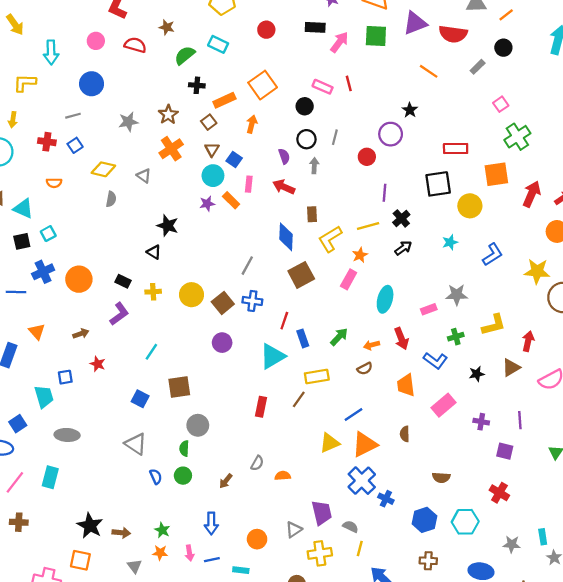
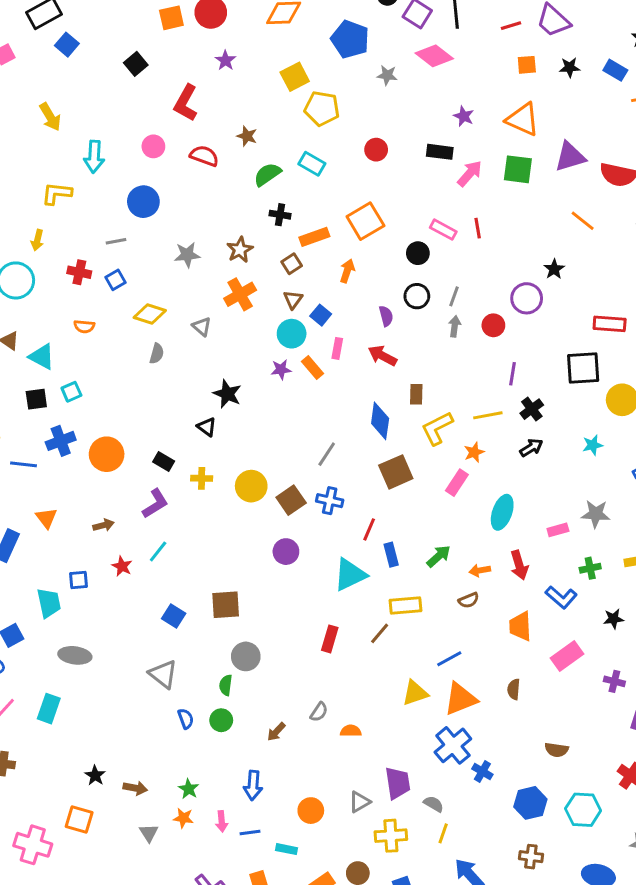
gray arrow: (314, 166) -> (455, 326), moved
cyan line: (151, 352) -> (158, 552), moved
black star: (90, 526) -> (95, 775), size x0.6

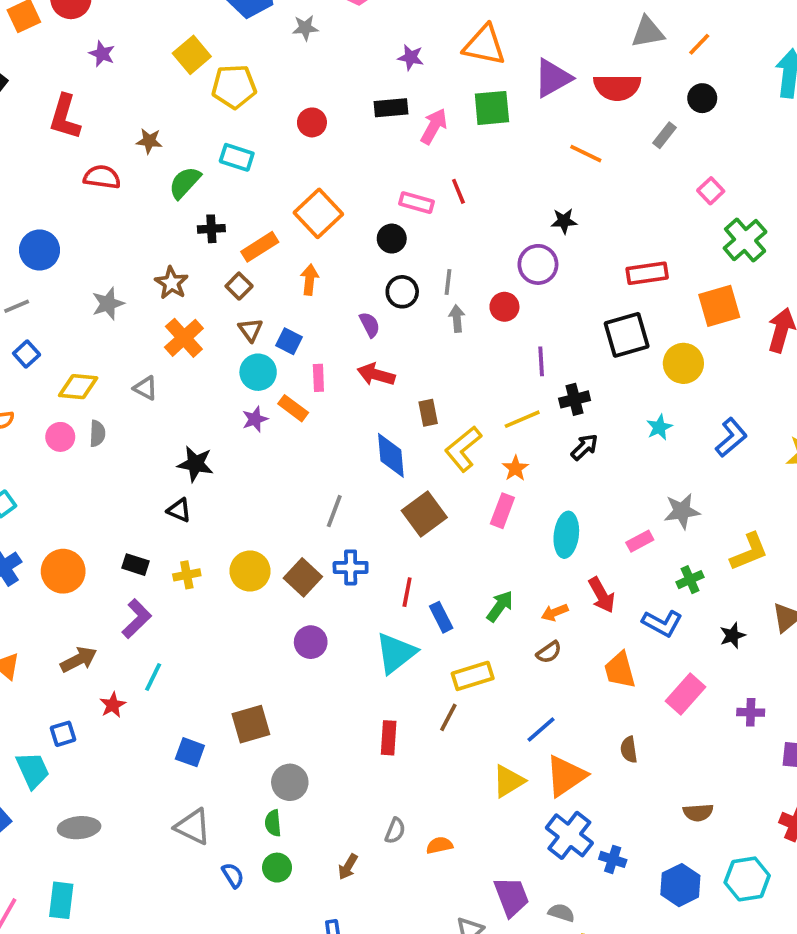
pink circle: (153, 146) -> (60, 437), moved
black star: (554, 269) -> (564, 221), turned -30
black cross: (532, 409) -> (575, 399), turned 35
brown arrow: (103, 525) -> (79, 659), size x1.4
red star: (122, 566) -> (113, 705), turned 30

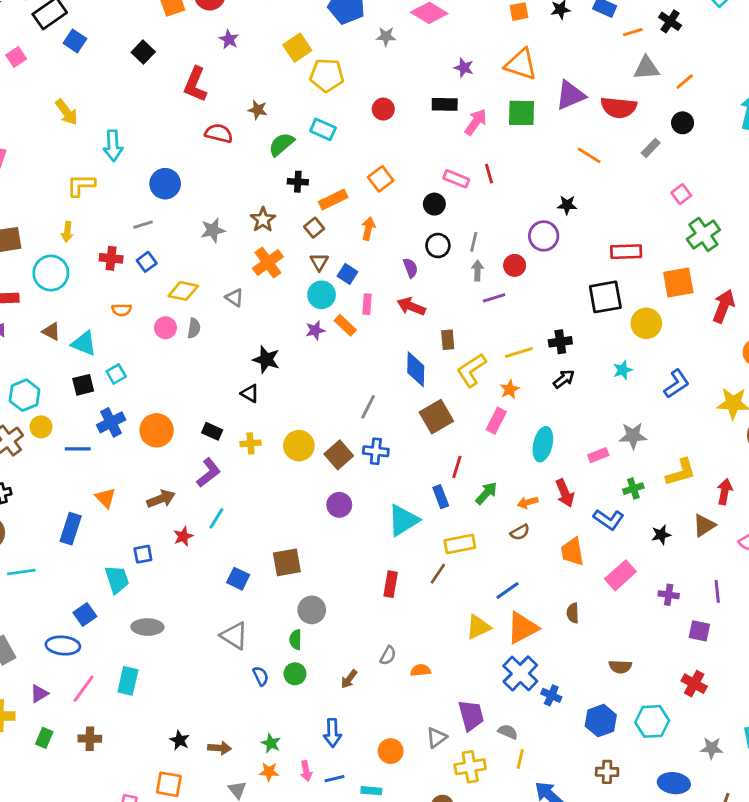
orange square: (318, 213) -> (381, 179), size x0.7
purple line: (541, 361) -> (494, 298), moved, turned 70
red line: (407, 592) -> (457, 467), moved

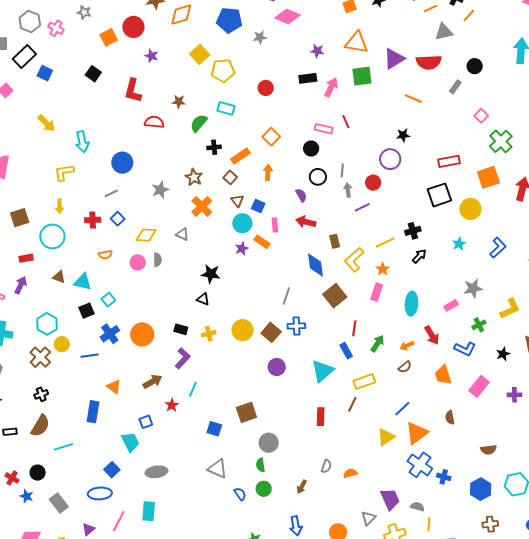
orange line: (685, 82) -> (469, 15), moved

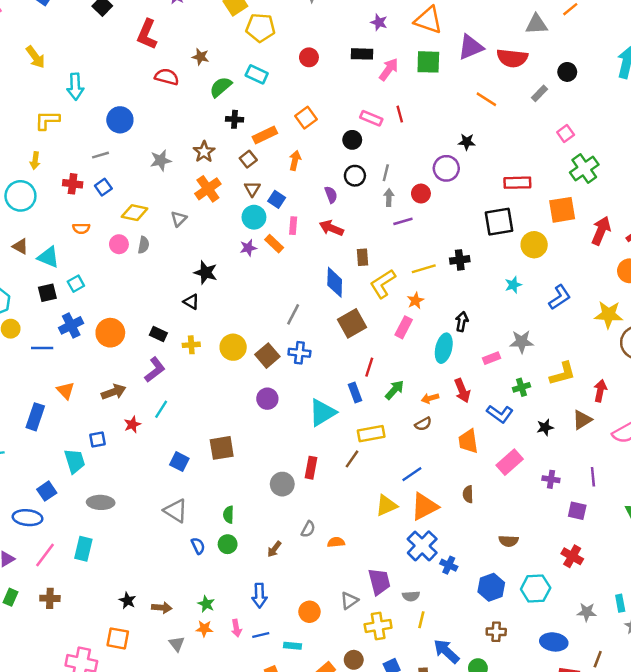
gray triangle: (182, 234) -> (179, 219), turned 40
black arrow: (419, 256) -> (462, 322), moved, turned -42
gray circle: (269, 443) -> (282, 484), moved
gray semicircle: (417, 507) -> (411, 596), turned 152

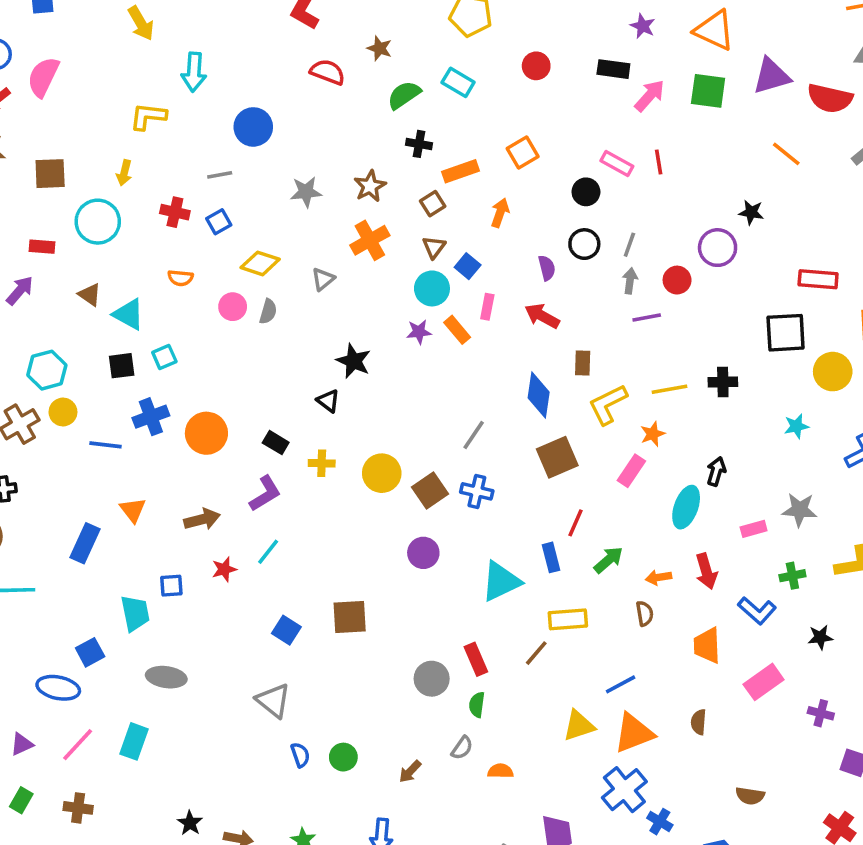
brown semicircle: (423, 424) -> (645, 613), turned -77
red rectangle: (311, 468) -> (476, 659), turned -40
green semicircle: (228, 515) -> (477, 705), moved

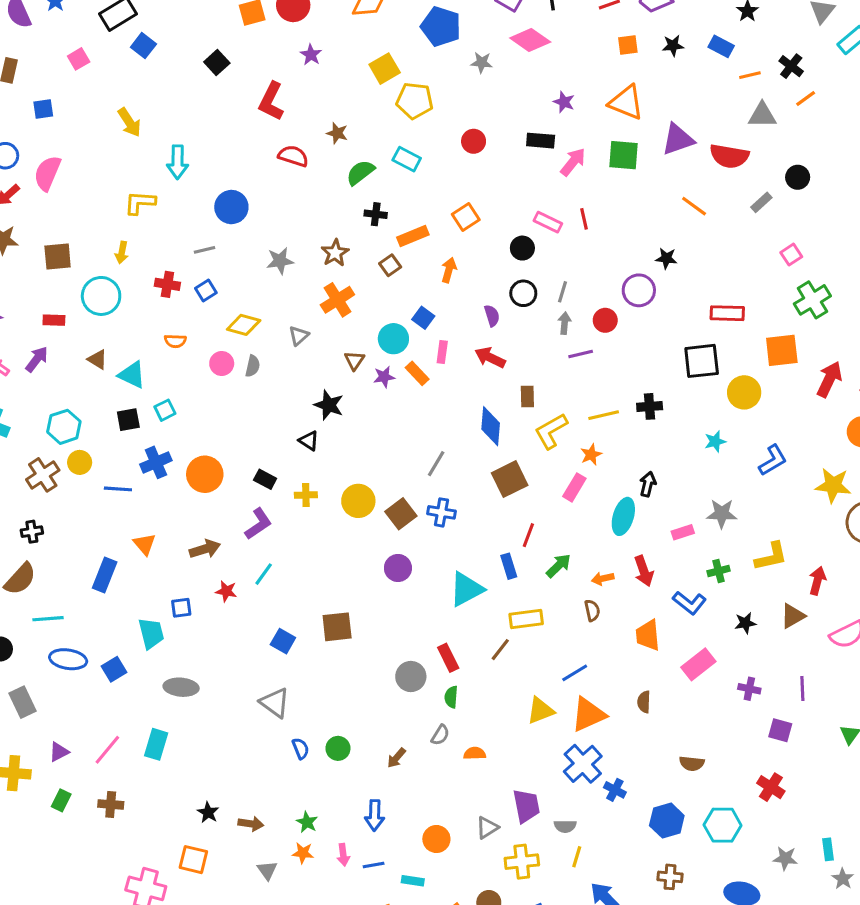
brown triangle: (434, 247) -> (354, 360), moved
red star: (224, 569) -> (226, 591), turned 30
blue ellipse: (58, 688) -> (68, 659), moved

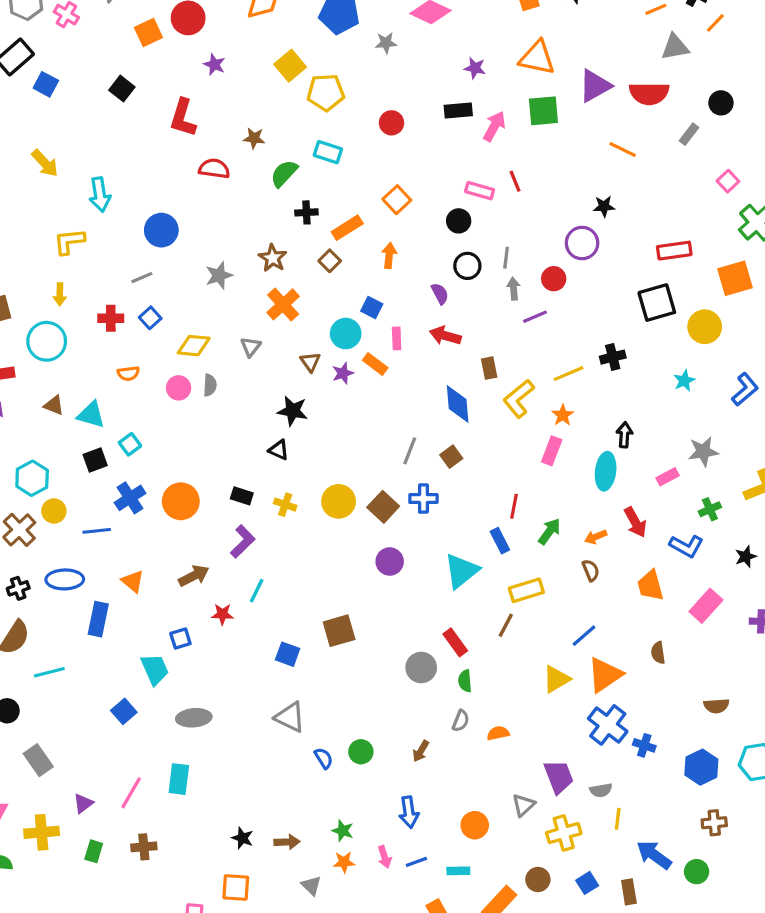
brown square: (510, 479) -> (451, 457), moved, size x0.6
yellow cross: (306, 495) -> (285, 505), turned 30
blue ellipse: (68, 659) -> (65, 579), moved

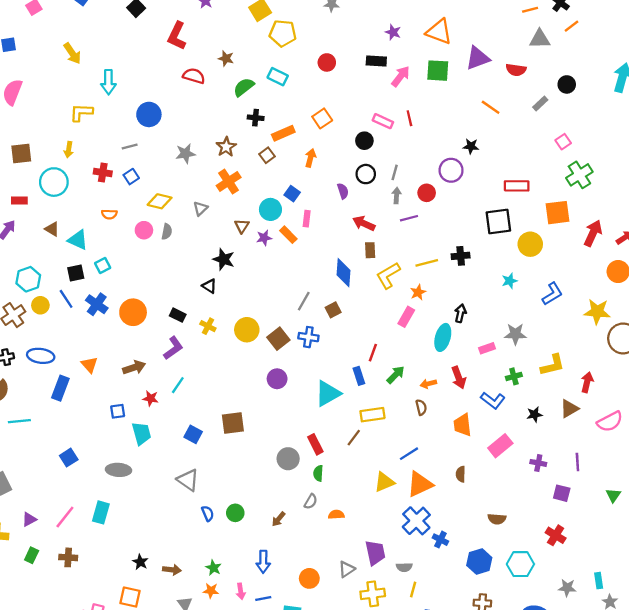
red semicircle: (649, 94) -> (516, 70), size x0.7
red arrow: (445, 336) -> (364, 223), moved
blue cross: (130, 498) -> (97, 304), turned -30
blue line: (97, 531) -> (66, 299), moved, turned 54
cyan trapezoid: (155, 669) -> (141, 433), moved

